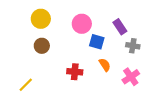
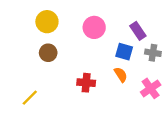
blue square: (97, 42) -> (124, 52), moved

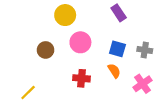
yellow circle: (47, 22) -> (65, 15), moved
pink circle: (94, 27) -> (80, 42), moved
purple rectangle: (138, 31) -> (119, 13), moved

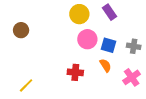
yellow circle: (65, 15) -> (79, 14), moved
pink circle: (80, 42) -> (87, 39), moved
brown circle: (46, 50) -> (21, 30), moved

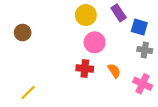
blue square: (108, 45) -> (139, 27), moved
red cross: (75, 72) -> (85, 69), moved
pink cross: (132, 77) -> (143, 84), turned -30

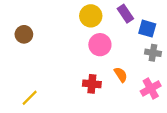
red cross: (85, 69) -> (92, 84), moved
pink cross: (143, 84) -> (151, 88), turned 36

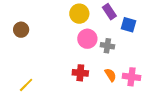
gray cross: (153, 53) -> (107, 46), moved
orange semicircle: (121, 75) -> (110, 75), moved
pink cross: (151, 88) -> (132, 77), turned 36

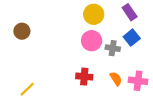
purple rectangle: (109, 12) -> (130, 12), moved
yellow circle: (79, 14) -> (94, 14), moved
blue square: (129, 25) -> (132, 38), moved, turned 35

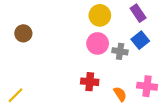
orange semicircle: (116, 79) -> (120, 94), moved
yellow line: (27, 89) -> (15, 95), moved

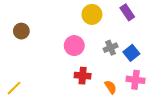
blue square: (140, 40) -> (131, 53), moved
pink circle: (98, 43) -> (74, 46), moved
gray cross: (120, 51) -> (111, 48), turned -32

